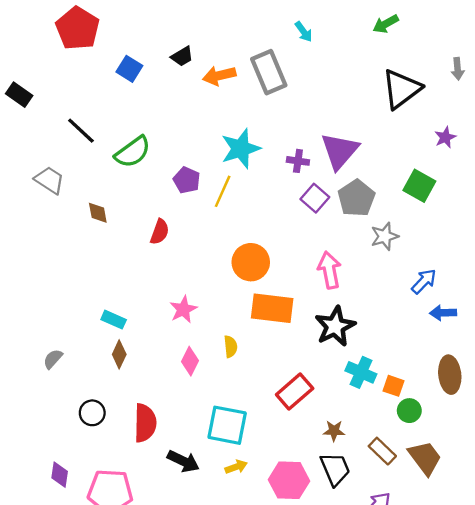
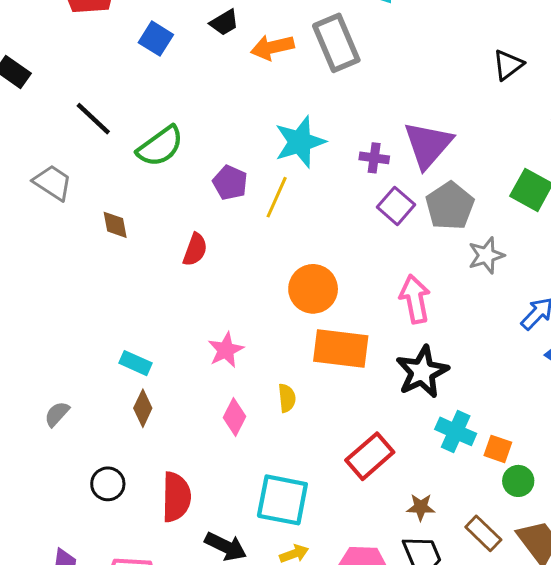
black triangle: (401, 89) -> (508, 65), size x0.6

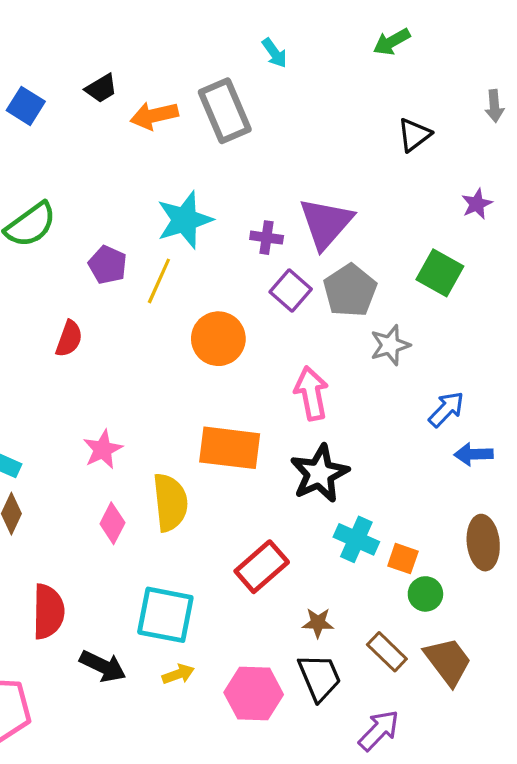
orange circle: (313, 289) -> (218, 339), moved
yellow semicircle: (287, 398) -> (170, 502), size x1.8

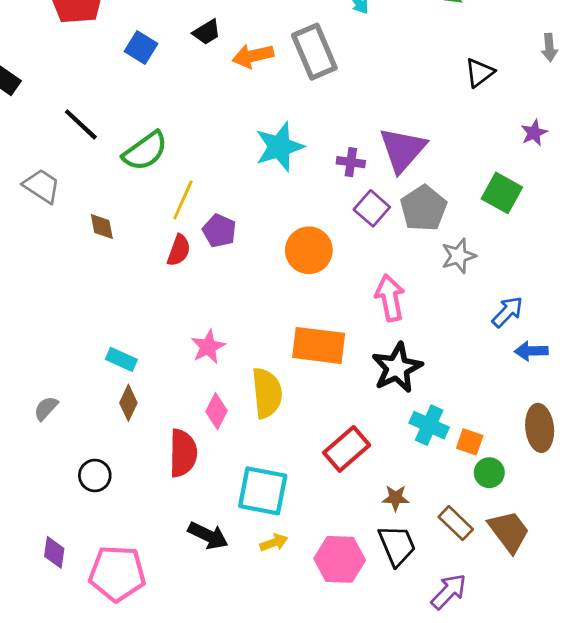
purple pentagon: (108, 265) -> (219, 231), moved
yellow line: (159, 281) -> (183, 200), moved
red semicircle: (48, 612) -> (183, 453), moved

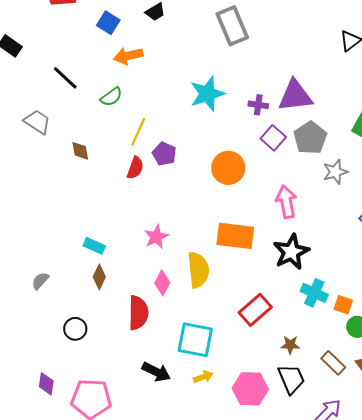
orange arrow: (253, 56) -> (128, 56), moved
purple triangle: (403, 150) -> (295, 96), turned 42
green semicircle: (145, 151) -> (111, 97), size x0.7

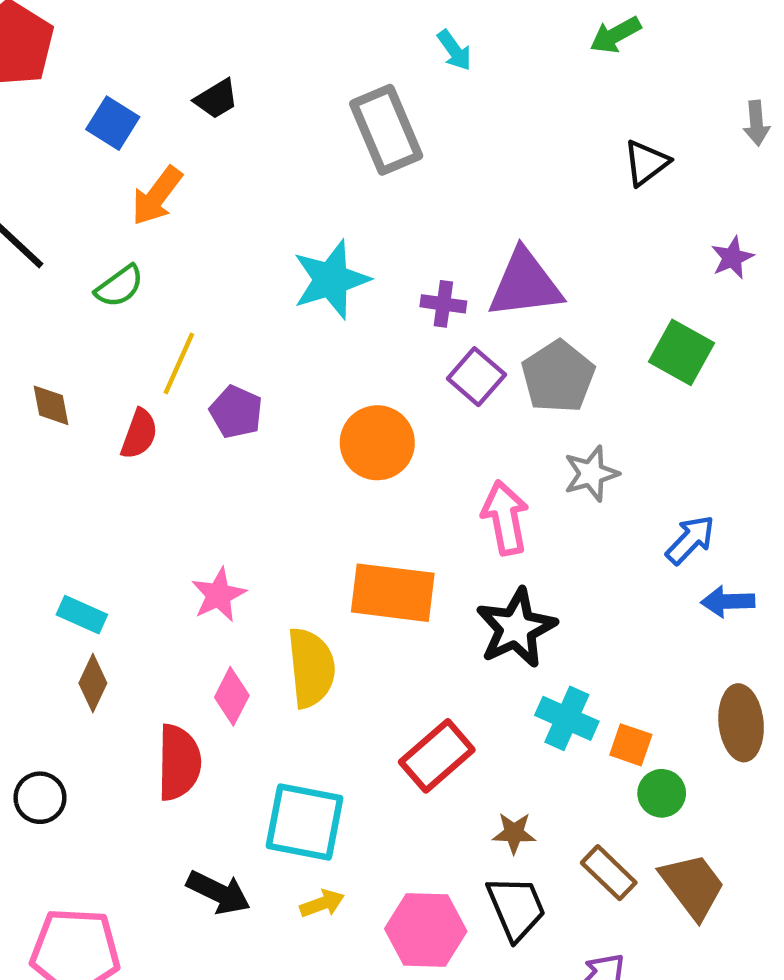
orange arrow: (128, 56) -> (157, 196), turned -40
red semicircle: (135, 168) -> (139, 434), moved
gray star: (335, 172) -> (591, 474), moved

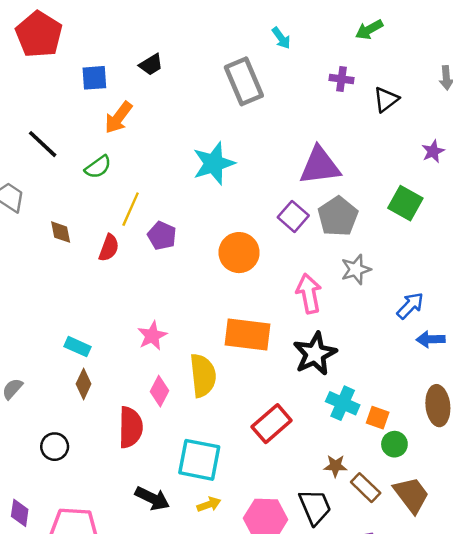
blue square: (113, 123) -> (94, 78), turned -36
purple cross: (443, 304) -> (341, 79), moved
brown star: (514, 833) -> (335, 466), moved

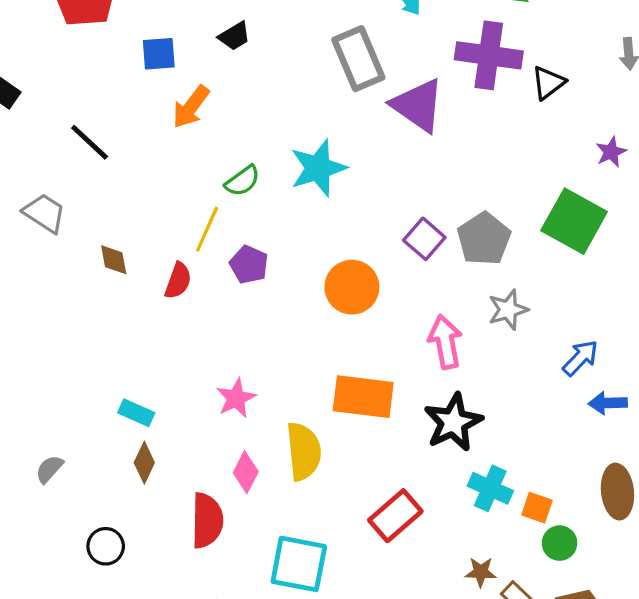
purple cross: (341, 79) -> (489, 55), size x2.0
purple triangle: (320, 166) -> (418, 105), moved, turned 42
green semicircle: (98, 167) -> (242, 181), moved
green square: (405, 203) -> (574, 221), size x1.4

